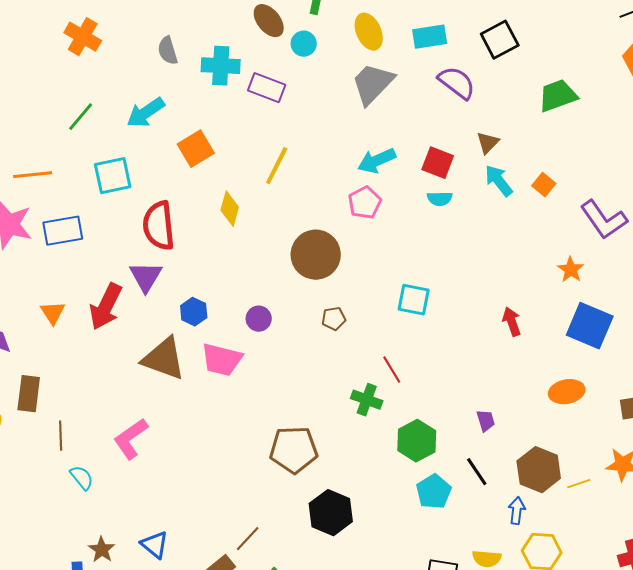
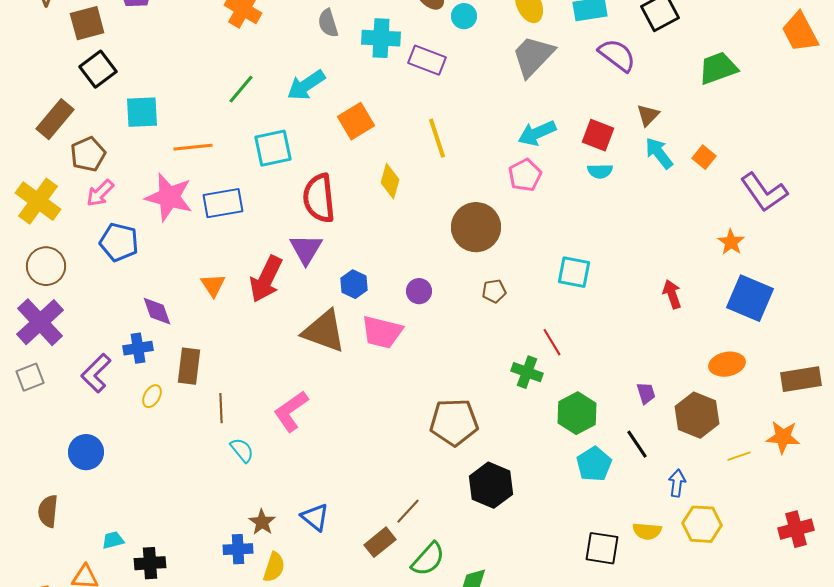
yellow line: (277, 166) -> (437, 138), turned -45
brown hexagon: (539, 470) -> (697, 415), moved

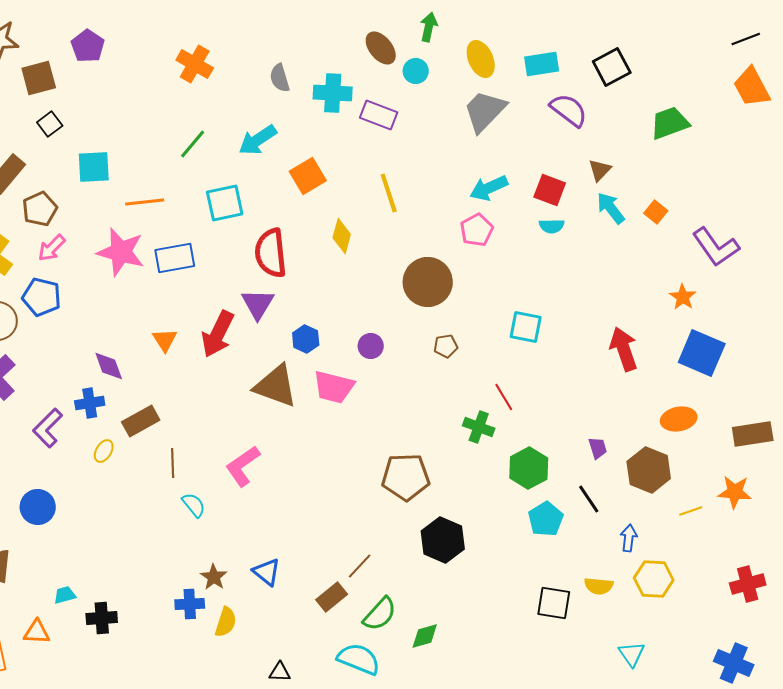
black square: (98, 69) -> (50, 124), size x0.7
blue pentagon: (119, 242) -> (42, 297), moved
red arrow: (672, 294) -> (624, 349), size x1.5
brown rectangle: (189, 366) -> (141, 421), turned 54

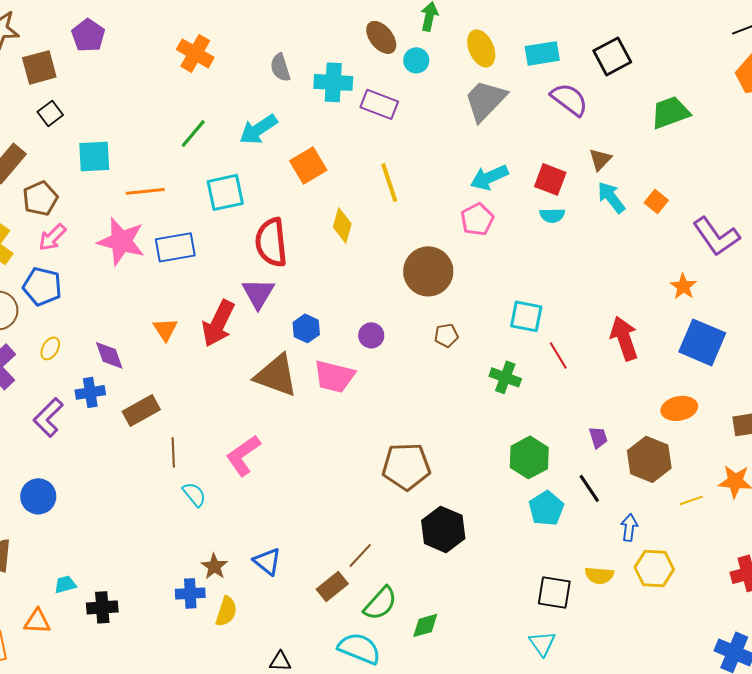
red line: (504, 397) -> (558, 355), moved
green cross: (479, 427) -> (505, 377), moved
yellow ellipse: (104, 451) -> (50, 348), moved
cyan triangle: (632, 654) -> (542, 643), moved

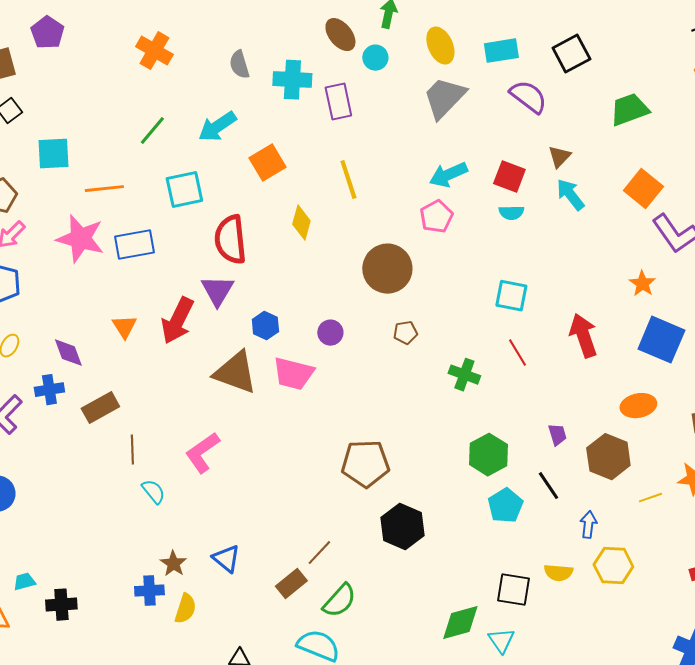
purple rectangle: (379, 104) -> (338, 102), turned 57
orange square: (656, 201) -> (643, 189), moved, size x1.6
cyan square: (526, 316) -> (511, 296), moved
green diamond: (425, 625) -> (460, 623), moved, size x1.4

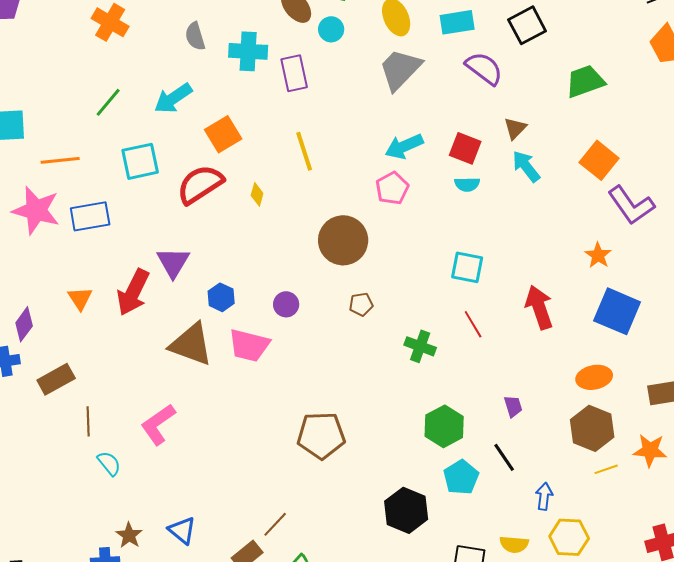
yellow diamond: (301, 223) -> (257, 194), size x0.7
red semicircle: (230, 240) -> (200, 184), moved, turned 63
purple diamond: (68, 353) -> (24, 324), turned 56
brown hexagon: (608, 457) -> (592, 428), moved
black hexagon: (402, 527) -> (406, 510), moved

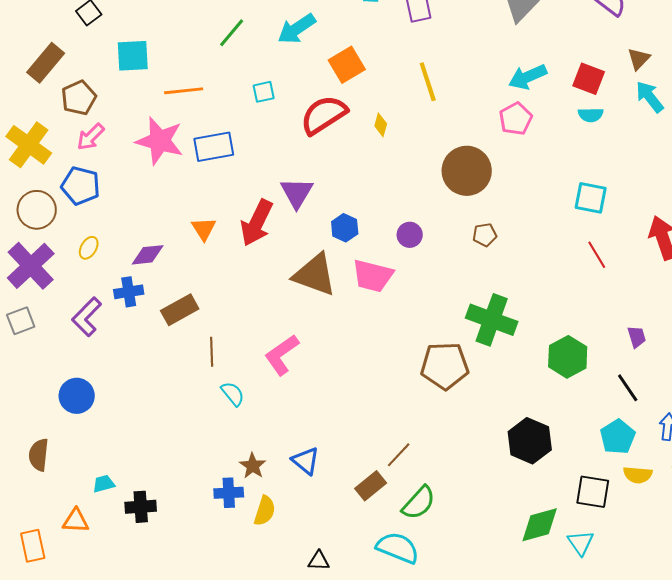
cyan square: (140, 161) -> (264, 92), size x0.6
purple diamond: (24, 324) -> (148, 255), turned 48
green cross: (420, 346) -> (492, 320), moved, size x1.6
cyan pentagon: (461, 477) -> (618, 437), moved

